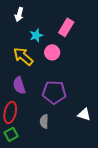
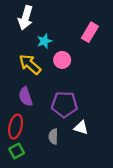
white arrow: (19, 14) -> (26, 18), size x1.5
pink rectangle: (66, 27) -> (90, 32), moved
white triangle: (84, 114) -> (81, 128), moved

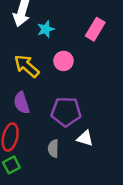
cyan star: (44, 41) -> (46, 29), moved

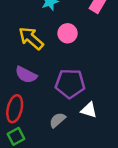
purple semicircle: (22, 103) -> (26, 75), turned -45
gray semicircle: (53, 148) -> (57, 120), turned 48

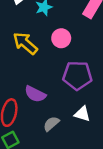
purple semicircle: (26, 75) -> (35, 94), moved
purple pentagon: (70, 84) -> (77, 75), moved

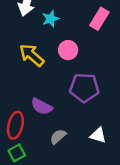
white triangle: (82, 114) -> (98, 135), moved

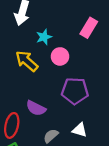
cyan star: (51, 19) -> (44, 37), moved
white triangle: (98, 135) -> (80, 130), moved

